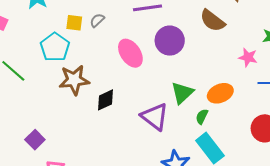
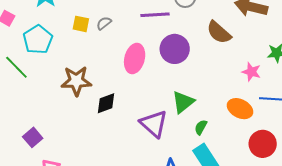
cyan pentagon: (55, 47) -> (38, 39), moved
pink ellipse: (130, 53) -> (135, 59), turned 44
orange ellipse: (220, 93) -> (240, 109), moved, turned 45

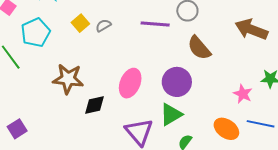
yellow square: (81, 24) -> (80, 23), turned 30
brown semicircle: (219, 32) -> (199, 48), moved
purple circle: (175, 49) -> (177, 82), moved
pink ellipse: (135, 59) -> (130, 83), moved

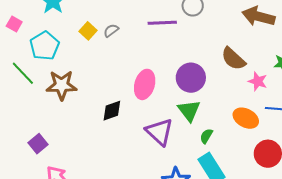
brown semicircle: (199, 48) -> (233, 59), moved
brown star: (68, 79) -> (62, 85), moved
green triangle: (171, 114) -> (189, 111), turned -30

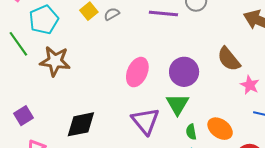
black diamond: (112, 111) -> (81, 124), moved, size x1.4
orange ellipse: (246, 118) -> (220, 129), moved
green semicircle: (206, 136) -> (191, 132), turned -49

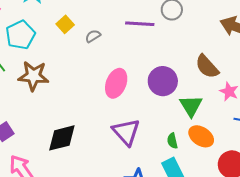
gray semicircle: (112, 14) -> (93, 36), moved
green triangle: (178, 104) -> (191, 106), moved

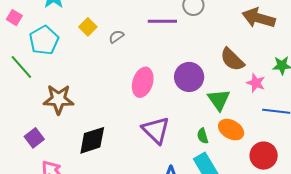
brown star: (33, 76) -> (59, 99), moved

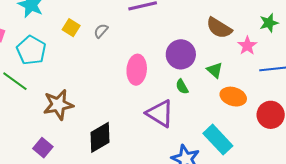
pink star: (256, 83) -> (247, 46), turned 30
green triangle: (219, 100) -> (215, 70), size x0.7
green semicircle: (203, 136) -> (182, 87), moved

